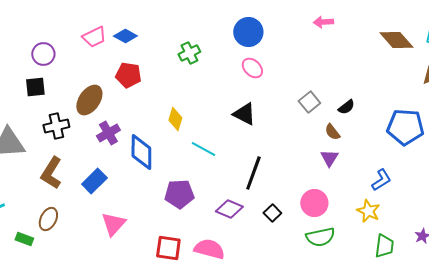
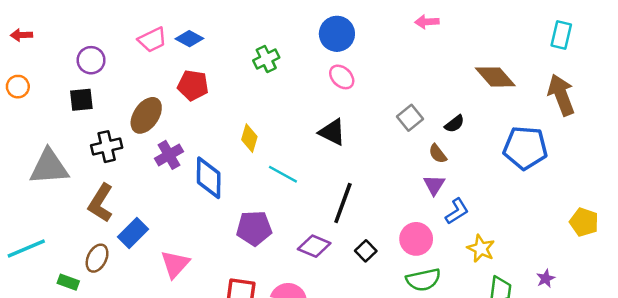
brown diamond: (396, 40) -> (495, 77), moved
blue L-shape: (381, 180) -> (457, 211), moved
blue rectangle: (94, 181) -> (133, 233), moved

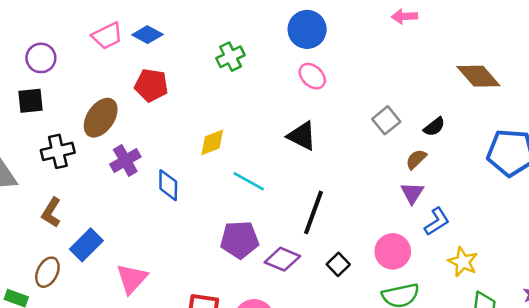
yellow diamond: (249, 138) -> (212, 142), turned 52
brown semicircle: (438, 154) -> (416, 159), turned 84
blue diamond: (209, 178) -> (168, 185), size x0.7
brown L-shape: (101, 203) -> (51, 212), size x0.7
purple pentagon: (254, 228) -> (240, 240), moved

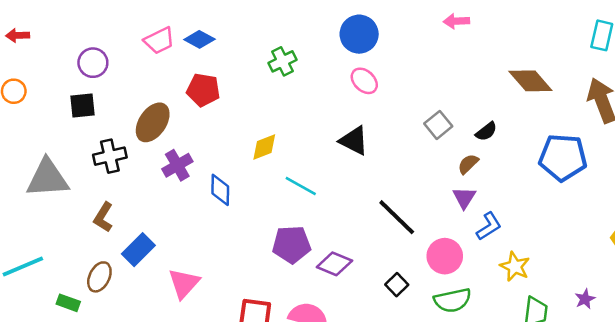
black line: (314, 212) -> (397, 217), moved, turned -66
black square: (338, 264) -> (397, 285), moved

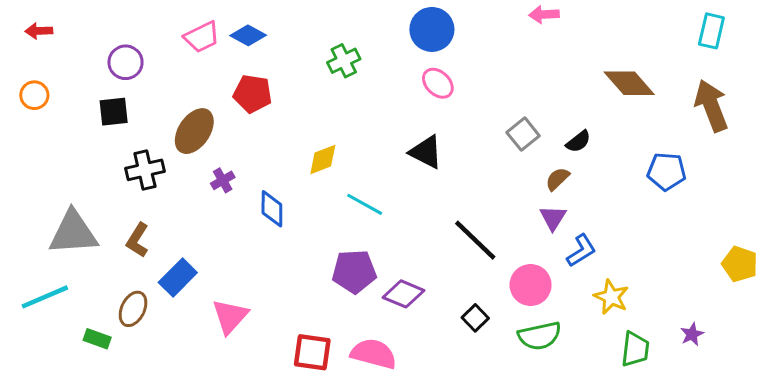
blue pentagon: (563, 157) -> (667, 171), size x0.7
purple cross: (177, 165) -> (223, 180), size x0.7
gray triangle: (47, 178) -> (73, 233), moved

